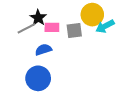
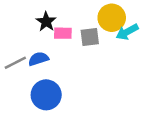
gray line: (26, 28) -> (15, 63), moved
blue semicircle: (43, 50) -> (38, 59), moved

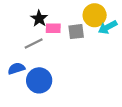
blue semicircle: (38, 59) -> (16, 68), moved
gray line: (15, 63) -> (34, 43), moved

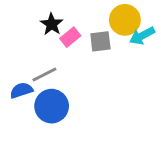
pink rectangle: (53, 28) -> (70, 37), turned -40
gray line: (34, 43) -> (44, 74), moved

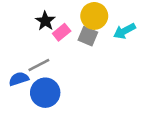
yellow circle: (125, 20) -> (94, 16), moved
gray square: (100, 41) -> (88, 36), turned 30

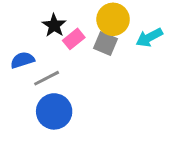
blue semicircle: (19, 79) -> (22, 60), moved

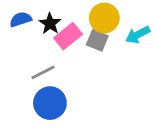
pink rectangle: (74, 39) -> (68, 36), size x1.4
blue semicircle: (22, 60) -> (21, 19), moved

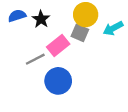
pink rectangle: (68, 36) -> (58, 45), moved
blue circle: (50, 103) -> (58, 81), moved

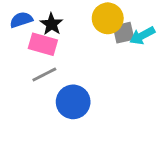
gray square: (80, 33) -> (124, 33), moved, turned -36
pink rectangle: (58, 45) -> (43, 44), moved, turned 55

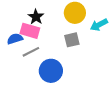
blue semicircle: (21, 20) -> (15, 39), moved
gray square: (124, 33) -> (72, 40), moved

